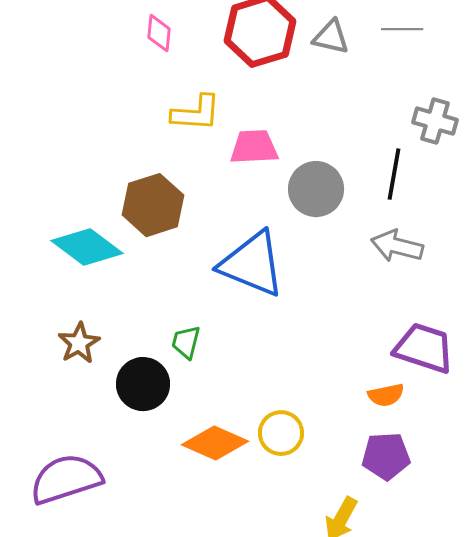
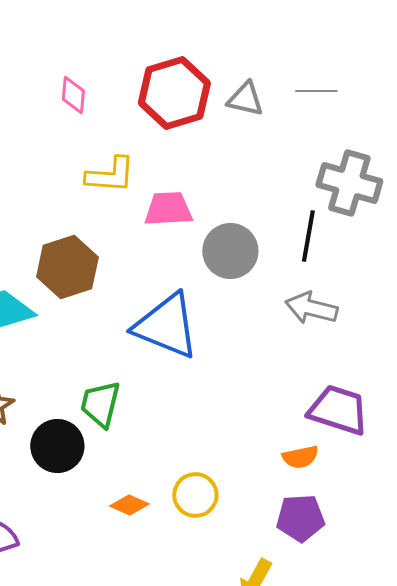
gray cross: (435, 121) -> (349, 183), size x1.4
green trapezoid: (186, 342) -> (100, 404), size x1.4
orange diamond: (215, 443) -> (129, 505), size x0.6

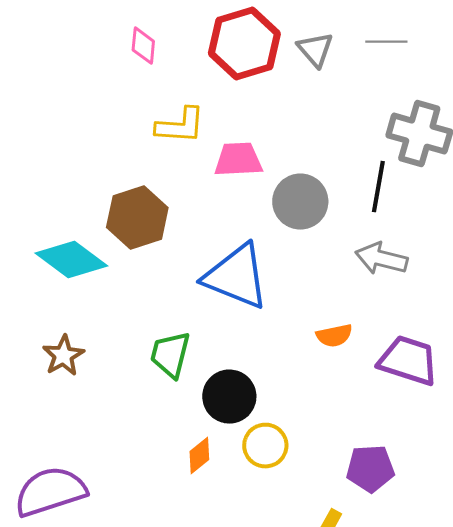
gray triangle: (245, 99) -> (315, 50), turned 36
black circle: (57, 446) -> (229, 397), moved
orange semicircle: (300, 457) -> (334, 336), moved
orange diamond: (129, 505) -> (199, 456), turned -63

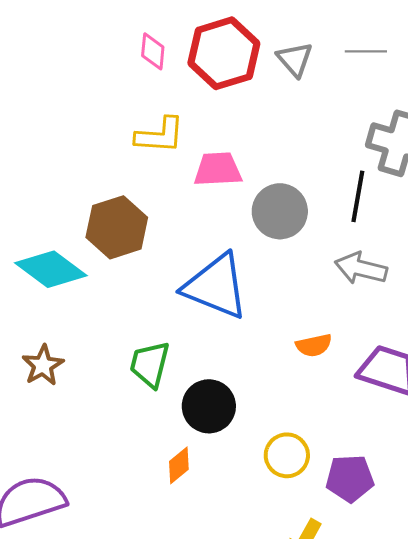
pink diamond: (143, 46) -> (153, 51), moved
yellow circle: (265, 446) -> (287, 455), moved

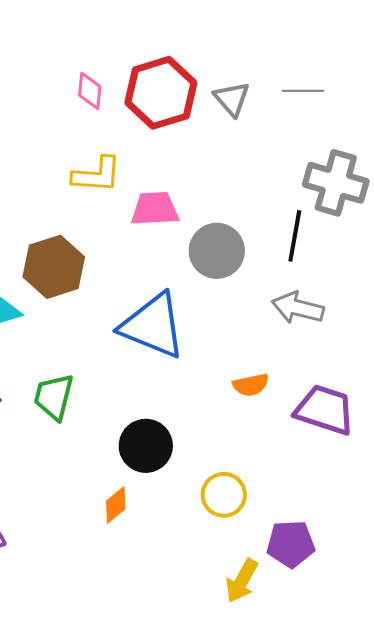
green trapezoid: (150, 364) -> (54, 397), moved
purple pentagon: (350, 478) -> (291, 544), moved

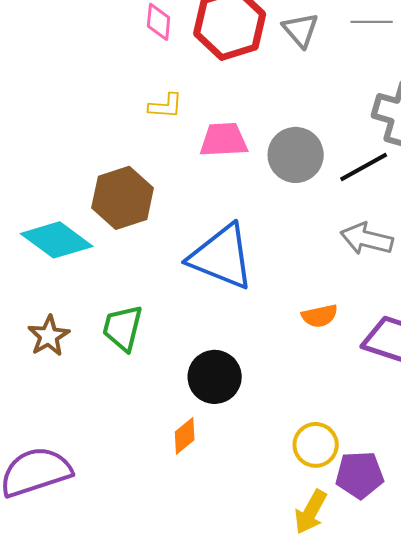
yellow L-shape: (97, 175) -> (166, 106), size x0.7
black line: (295, 236) -> (364, 167), turned 51
gray circle: (217, 251) -> (296, 155), moved
yellow circle: (224, 495) -> (316, 445), moved

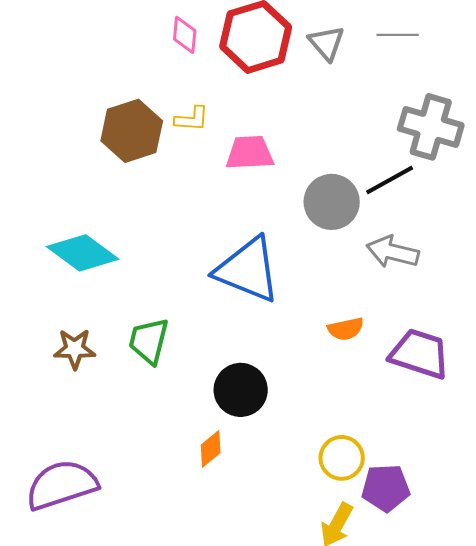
gray circle: (296, 155) -> (332, 202), moved
brown hexagon: (123, 198) -> (132, 131), moved
brown star: (49, 336) -> (75, 349), turned 30

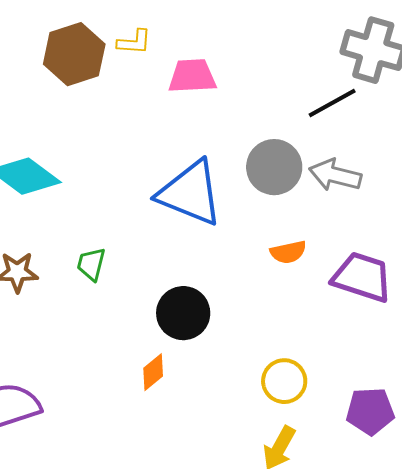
gray circle: (332, 202) -> (274, 167), moved
green trapezoid: (149, 341) -> (91, 264), size x0.7
purple pentagon: (386, 488) -> (370, 411), moved

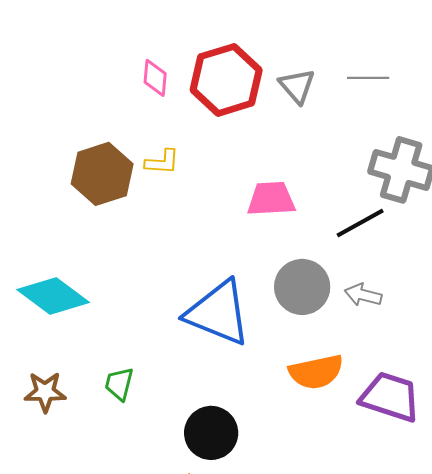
pink trapezoid: (192, 76) -> (271, 199), moved
gray arrow: (335, 175) -> (363, 295), size x0.7
orange semicircle: (288, 252) -> (316, 372), size x1.5

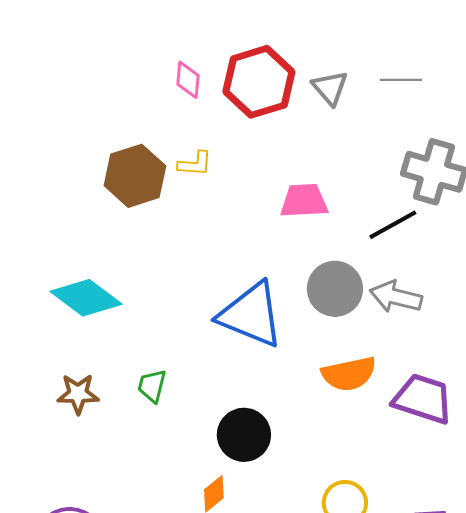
gray arrow: (363, 295) -> (396, 297), size x1.4

